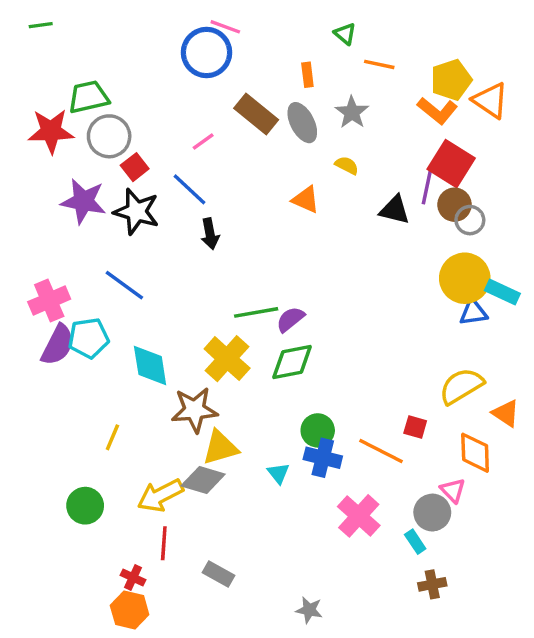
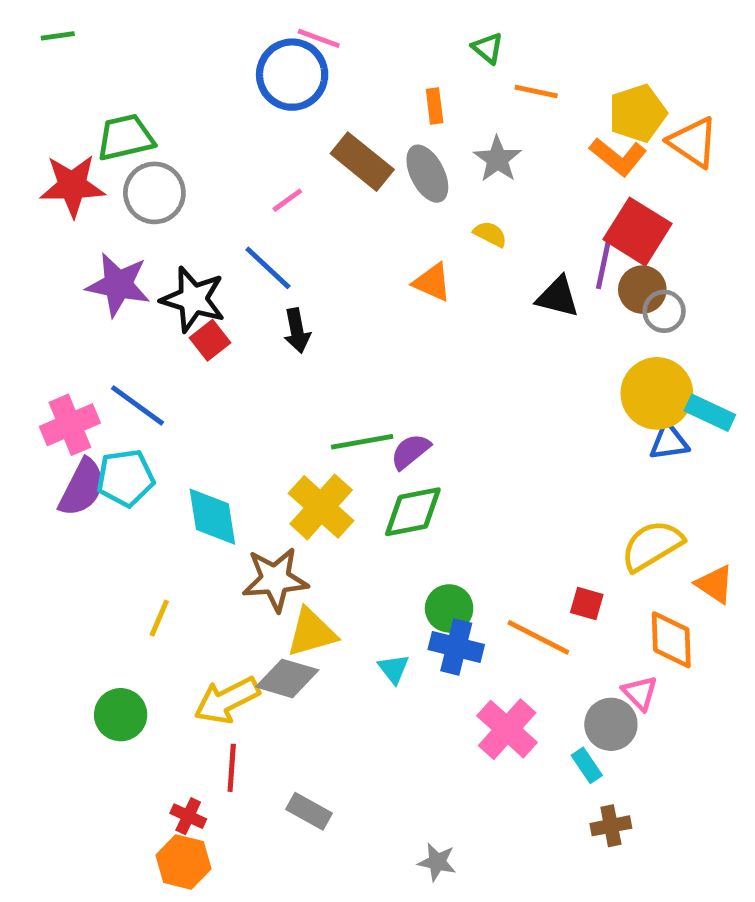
red square: (135, 167) -> (210, 340), moved
blue line: (124, 285) -> (138, 405), moved

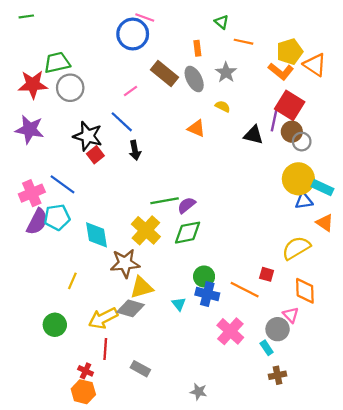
purple star: (118, 285) -> (30, 129), moved
orange triangle: (715, 584) -> (325, 223), moved

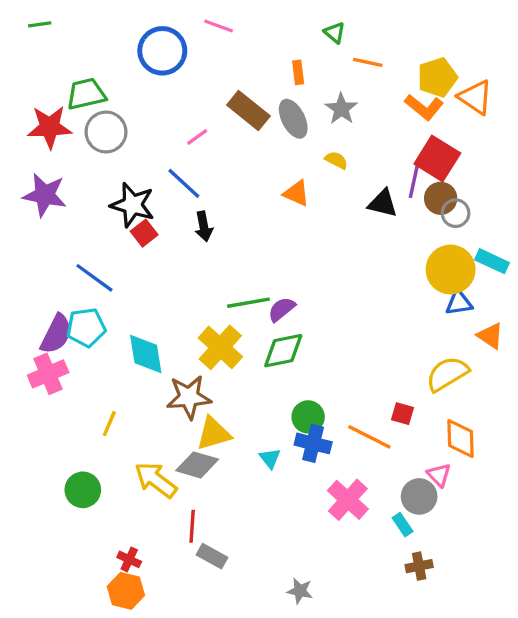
blue circle: (133, 34) -> (162, 51), moved
cyan rectangle: (323, 188) -> (492, 261), moved
pink cross: (32, 193) -> (48, 374), moved
yellow arrow: (103, 318) -> (156, 480), turned 64
red line: (105, 349) -> (192, 526), moved

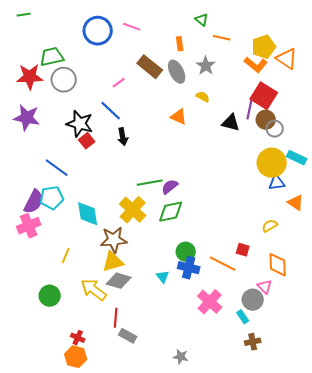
pink line: (219, 26) -> (132, 27), moved
yellow semicircle: (447, 374) -> (270, 226), size x0.6
yellow triangle: (214, 434) -> (113, 262), moved

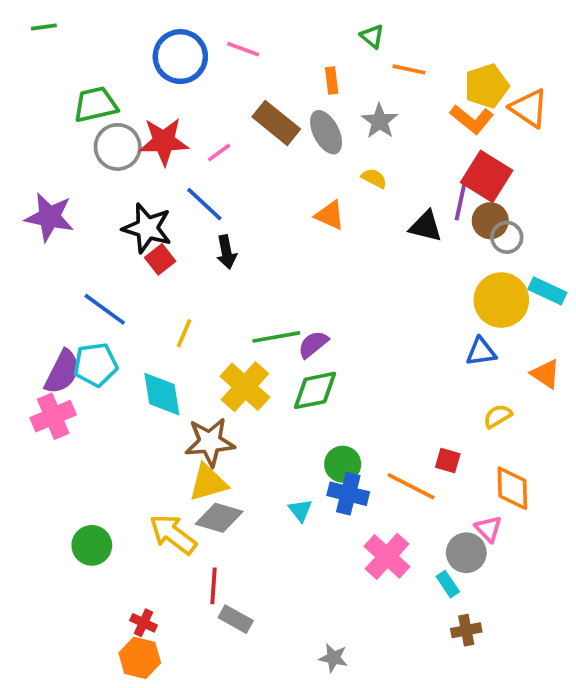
red star: (30, 77) -> (164, 141), moved
blue triangle: (277, 183) -> (481, 352), moved
yellow line: (66, 256) -> (184, 333), moved

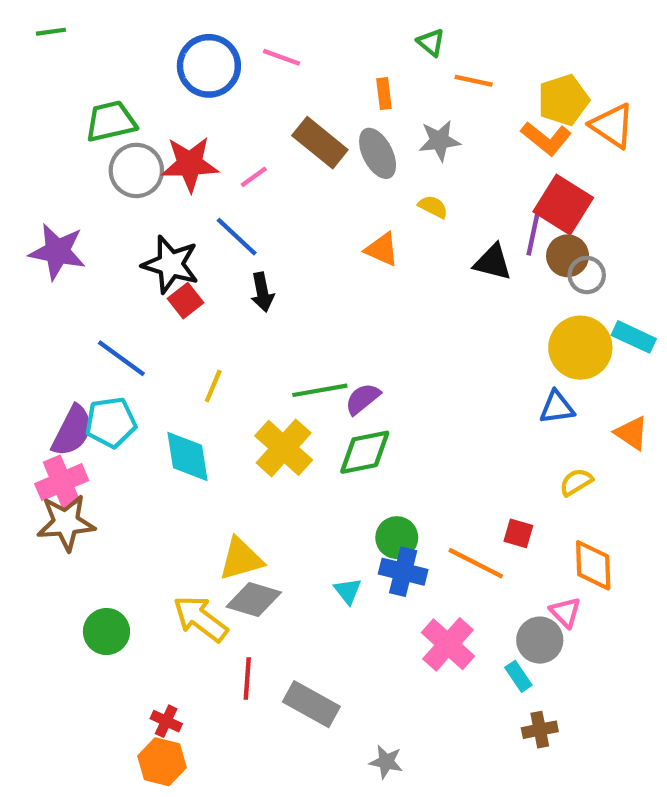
gray star: (380, 121) -> (439, 141), turned 30
brown star: (210, 442) -> (66, 523), moved
gray rectangle: (236, 619) -> (311, 704), moved, size x1.4

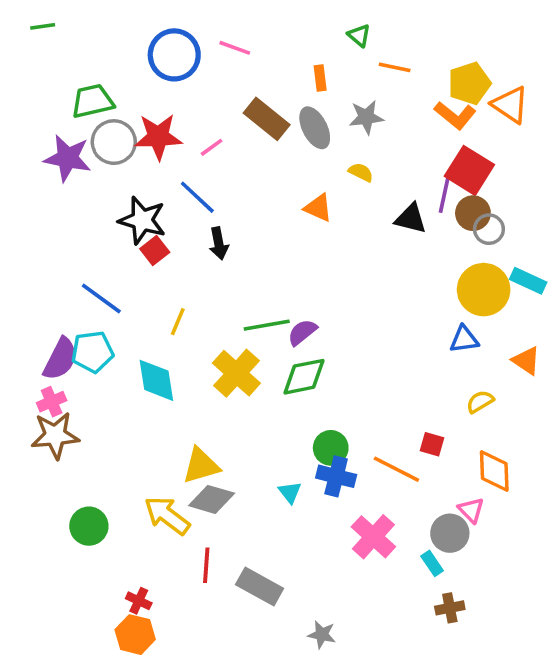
purple star: (57, 252) -> (68, 158), moved
pink cross: (62, 482) -> (52, 402), size x0.7

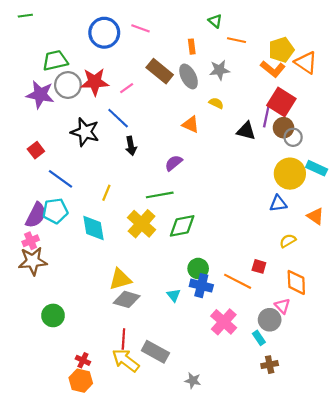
red square: (155, 250) -> (36, 150), moved
purple semicircle: (302, 332) -> (174, 163), moved
yellow arrow: (167, 515) -> (126, 360), moved

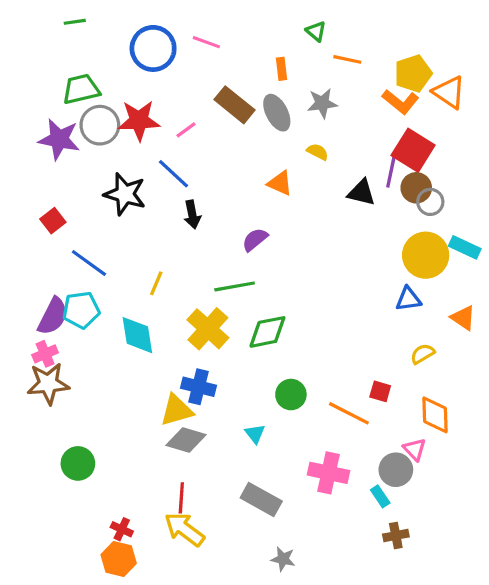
green line: (25, 16) -> (75, 22), moved
blue cross: (201, 286) -> (199, 387), moved
pink cross: (224, 322) -> (329, 473), turned -30
gray rectangle: (155, 352) -> (261, 499), moved

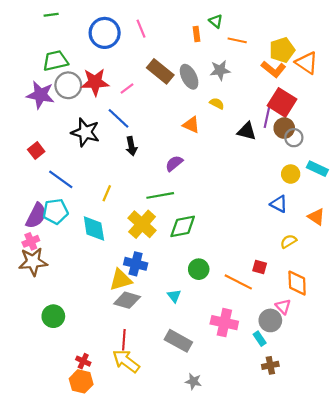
pink line: (206, 42) -> (141, 29), turned 48
orange rectangle: (282, 69) -> (197, 34), moved
yellow circle: (426, 255) -> (291, 174), size x0.6
blue triangle: (408, 299) -> (279, 204), turned 36

